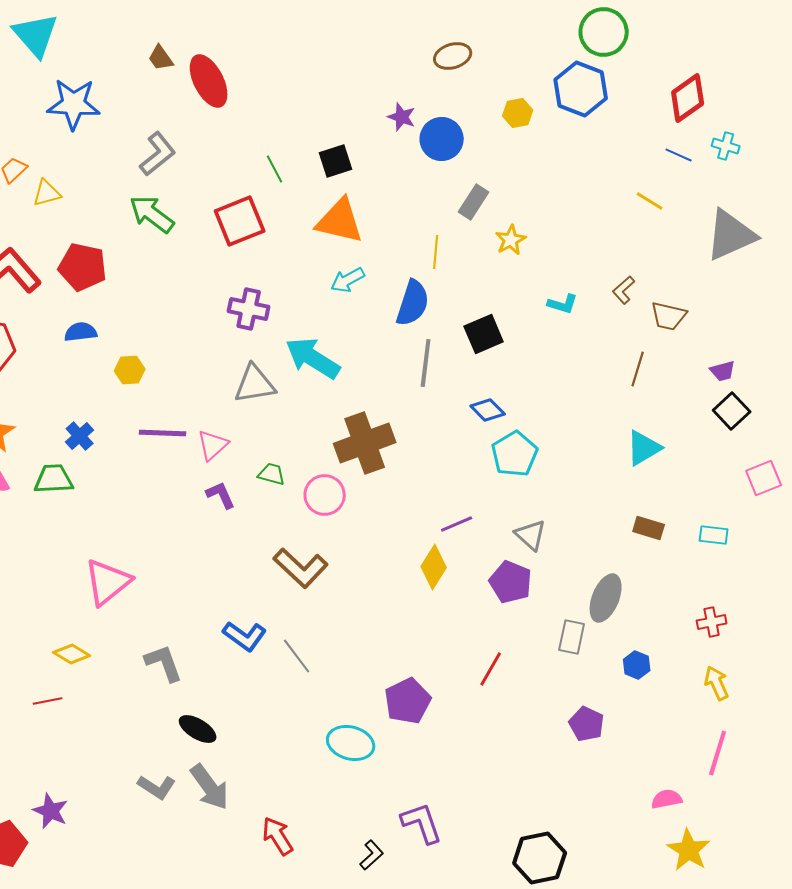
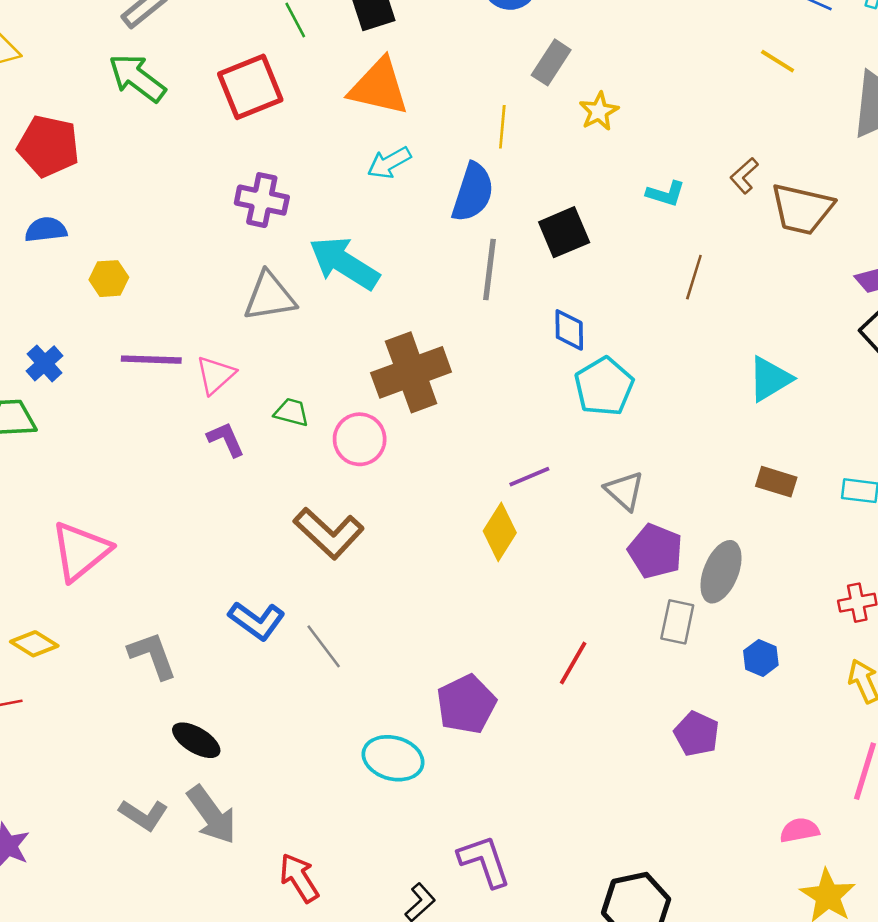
brown trapezoid: (669, 316) -> (802, 209), size x1.4
brown line: (638, 369) -> (694, 277), moved
blue diamond: (488, 410) -> (569, 330), turned 44
purple pentagon: (511, 582) -> (655, 551), moved

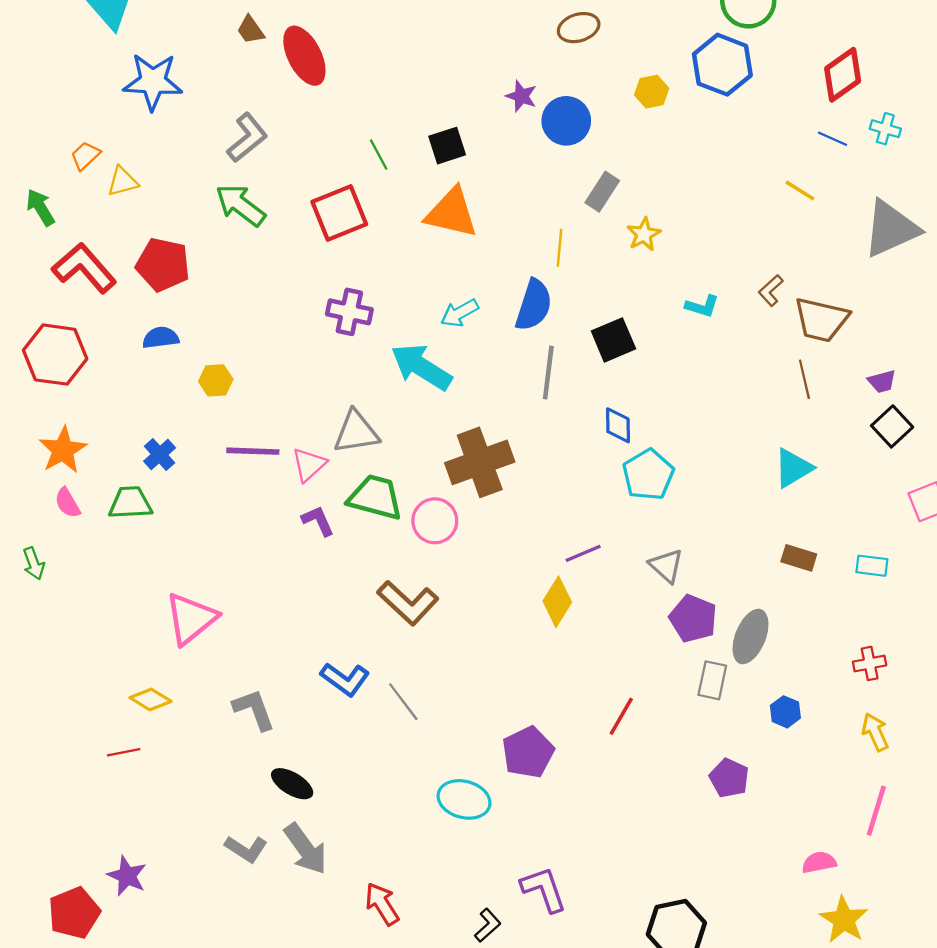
cyan arrow: (389, 163) -> (460, 313), moved
brown line: (694, 277) -> (804, 379), moved, turned -30
gray triangle: (270, 297) -> (356, 432), moved
green trapezoid: (291, 412) -> (375, 497), size x1.8

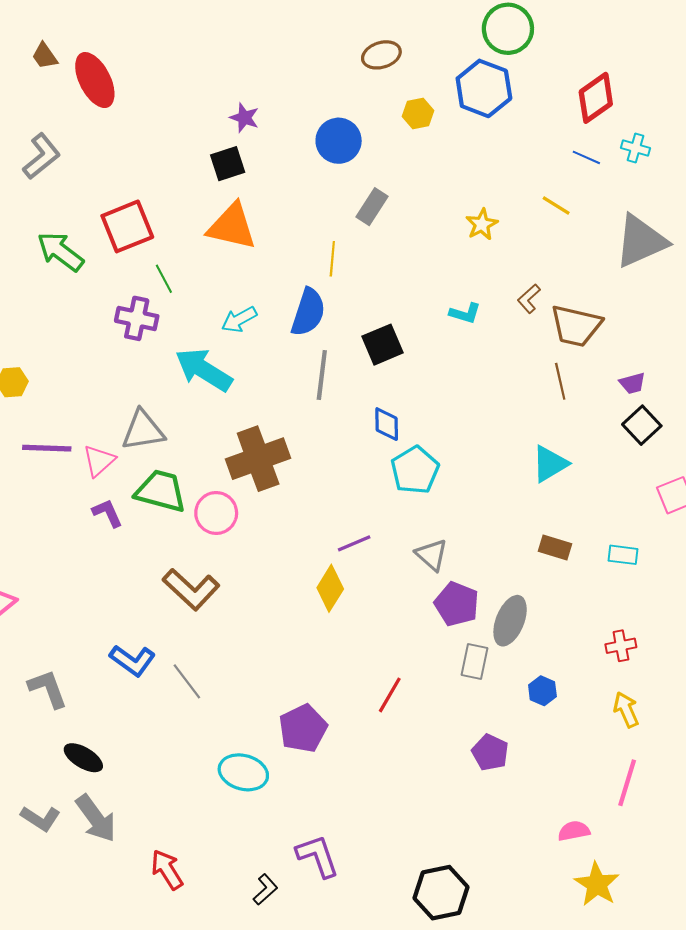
brown ellipse: (579, 28) -> (381, 55), moved
purple star: (521, 96) -> (244, 118), moved
green line: (379, 155) -> (164, 279), moved
green arrow: (240, 205) -> (60, 252), moved
yellow star: (644, 234) -> (482, 224), moved

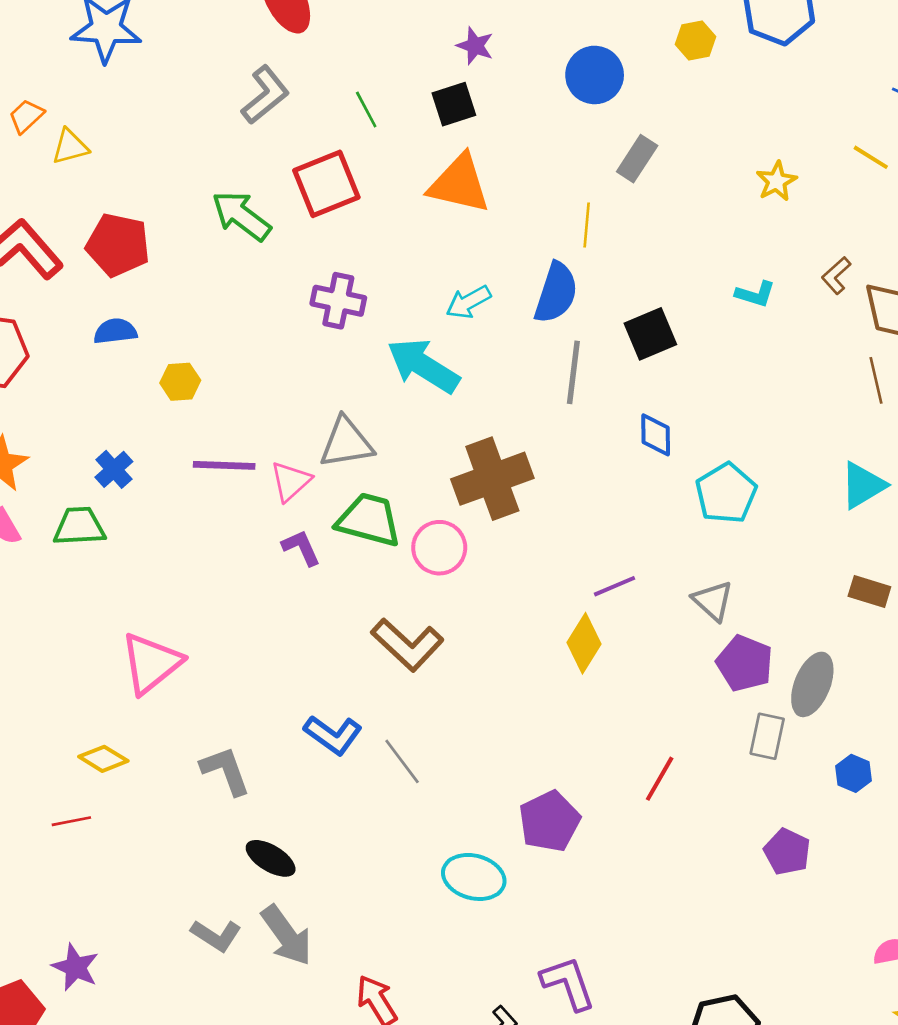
gray L-shape: (42, 156) -> (265, 95), moved
green line: (164, 279) -> (366, 110), moved
cyan pentagon: (415, 470) -> (726, 493), moved

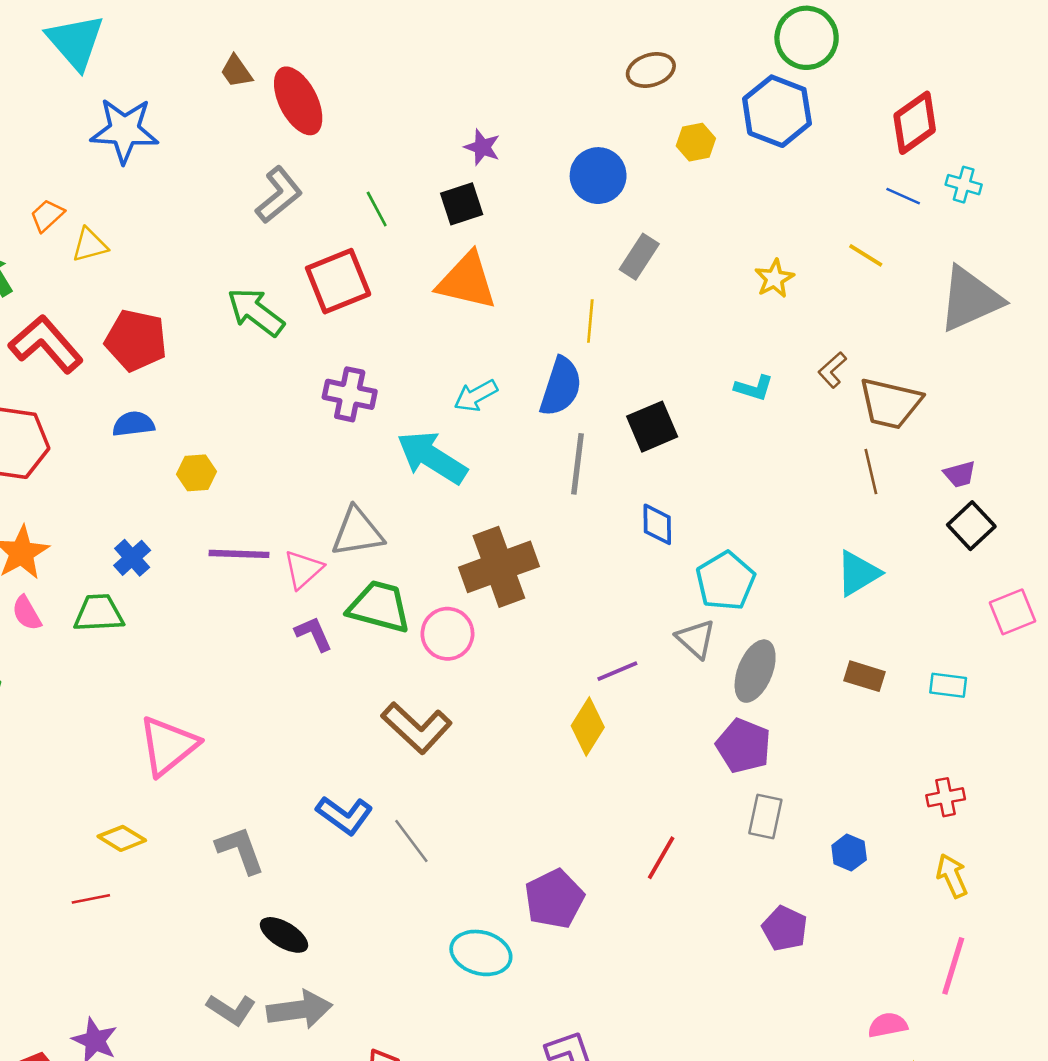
gray triangle: (713, 601) -> (696, 639), moved
gray ellipse: (812, 684) -> (755, 671), moved
gray arrow: (287, 935) -> (299, 1010), turned -62

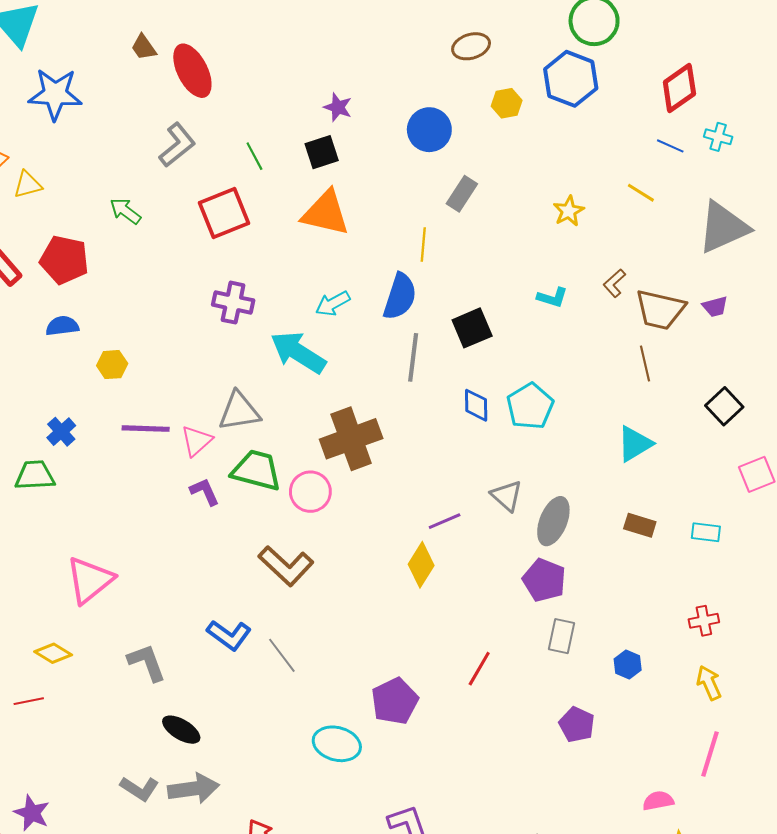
green arrow: (256, 312) -> (125, 211), moved, size x0.7
purple trapezoid: (960, 474) -> (715, 307), moved
cyan pentagon: (725, 581) -> (530, 406), moved

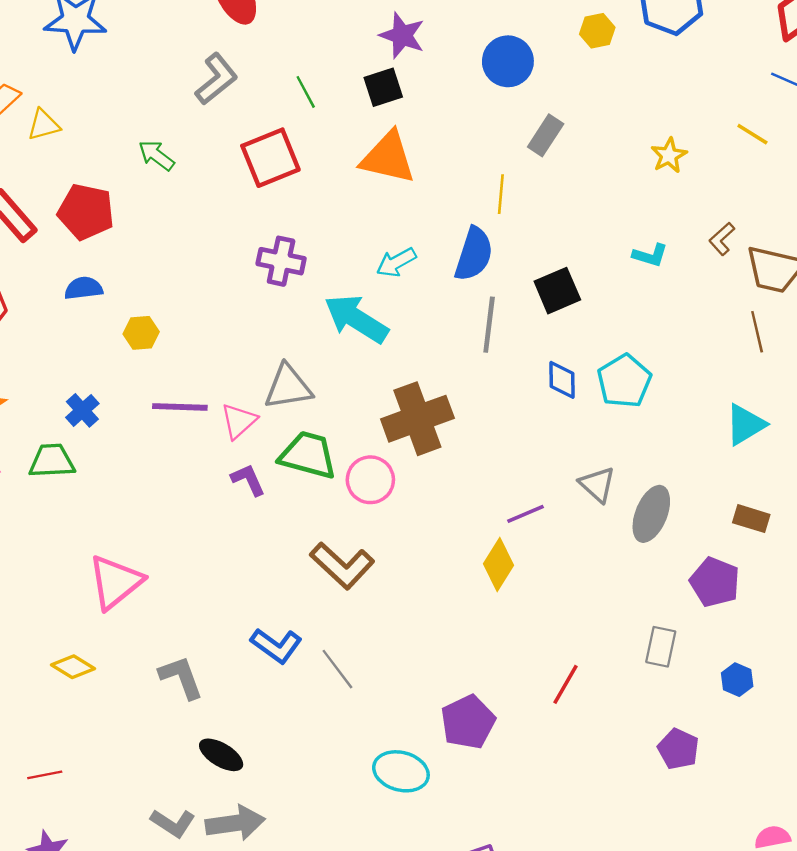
purple star: (338, 107) -> (402, 35), size x1.4
purple pentagon: (544, 580) -> (715, 582), moved
red line: (29, 701) -> (45, 775), moved

